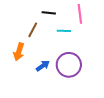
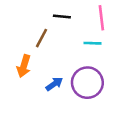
cyan line: (64, 31) -> (92, 43), moved

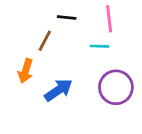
purple circle: (87, 83) -> (116, 87), moved
blue arrow: (54, 84) -> (58, 90), size x1.5

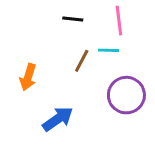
brown line: (45, 41) -> (82, 61), moved
blue arrow: (58, 90) -> (58, 119), moved

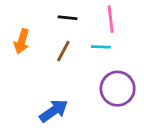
brown line: (82, 61) -> (63, 51), moved
orange arrow: (28, 77) -> (22, 41), moved

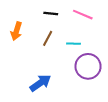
pink line: (111, 19) -> (83, 15), turned -60
cyan line: (101, 47) -> (73, 44), moved

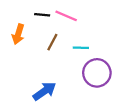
black line: (51, 13) -> (42, 15), moved
pink line: (83, 15) -> (66, 16), moved

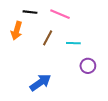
black line: (42, 15) -> (30, 12), moved
purple circle: (97, 73) -> (88, 66), size x0.6

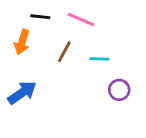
blue arrow: (40, 82) -> (22, 93), moved

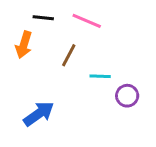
cyan line: (99, 59) -> (100, 76), moved
blue arrow: (22, 93) -> (39, 114), moved

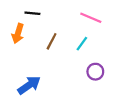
pink line: (87, 21) -> (91, 18), moved
cyan line: (100, 76) -> (82, 44), moved, turned -56

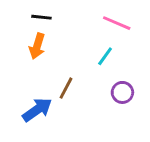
orange arrow: (18, 33) -> (37, 46), moved
brown line: (52, 41) -> (66, 88), moved

